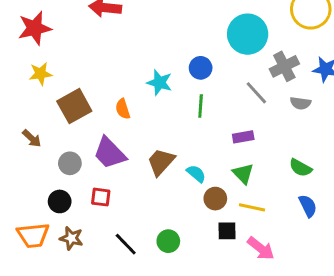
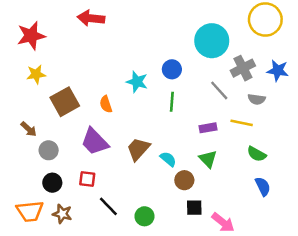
gray circle: (70, 163) -> (49, 150), moved
yellow line: (252, 207) -> (242, 123), moved
black line: (126, 244) -> (108, 206), moved

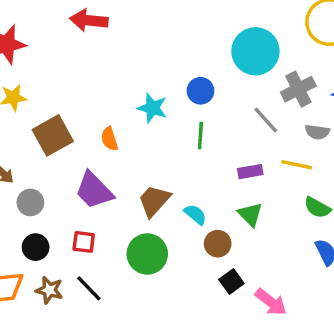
black line: (108, 206) -> (89, 288), moved
black square: (194, 208) -> (231, 281), turned -35
green circle: (144, 216) -> (147, 254), moved, size x1.5

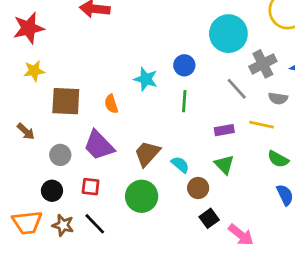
brown square: (53, 135) -> (66, 101), turned 32
gray circle: (30, 202) -> (60, 155), moved

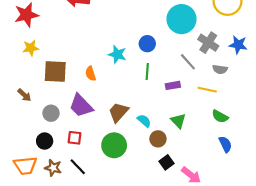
gray cross: (263, 64) -> (208, 43), turned -30
purple rectangle: (224, 130) -> (173, 85), moved

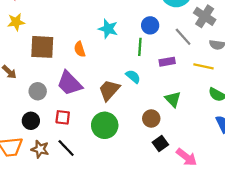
blue circle: (147, 44) -> (150, 25), moved
cyan semicircle: (144, 121) -> (133, 76), moved

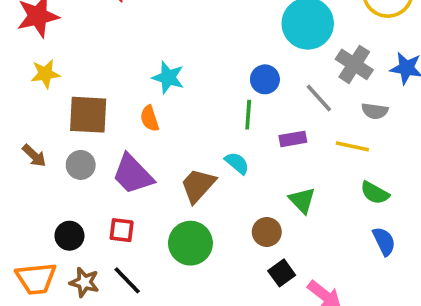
cyan star: (108, 29) -> (168, 77), moved
gray circle: (38, 91) -> (81, 165), moved

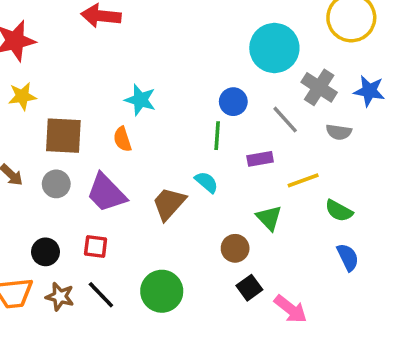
yellow line: (352, 146) -> (303, 180), moved, turned -32
green circle: (190, 243) -> (162, 291), moved

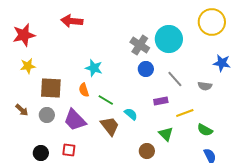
gray cross: (319, 87) -> (140, 45), moved
green line: (217, 136) -> (106, 100), moved, turned -63
brown trapezoid: (169, 204) -> (110, 126), turned 100

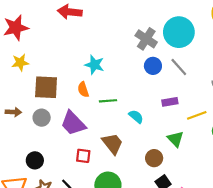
gray line: (175, 79) -> (179, 67), moved
green line: (106, 100) -> (108, 101), turned -35
brown arrow: (22, 110) -> (13, 112), turned -40
brown trapezoid: (110, 126) -> (112, 144), moved
red square: (69, 150) -> (83, 156), moved

